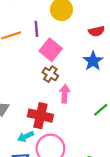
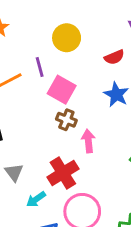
red cross: (40, 116) -> (63, 173), turned -35
cyan arrow: (26, 137) -> (36, 199), moved

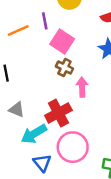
gray triangle: (14, 172) -> (17, 110), turned -35
cyan arrow: (36, 199) -> (34, 134), size x1.5

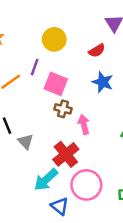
purple line: (45, 21) -> (35, 67), turned 42
gray triangle: (17, 110) -> (26, 142), moved, turned 35

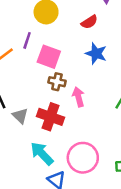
red cross: (66, 154) -> (51, 117), moved, turned -30
cyan arrow: (46, 180) -> (42, 154), turned 90

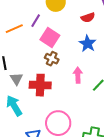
pink arrow: (78, 97) -> (78, 75), moved
red cross: (51, 117) -> (40, 85), turned -30
cyan arrow: (42, 154) -> (14, 106), moved

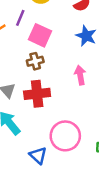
brown cross: (52, 59) -> (35, 61), moved, turned -32

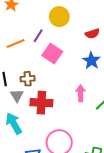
brown cross: (35, 61) -> (28, 79), moved

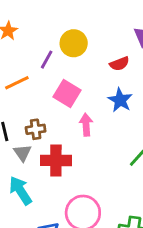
purple line: (38, 36) -> (47, 60), moved
pink arrow: (81, 93) -> (86, 125), moved

